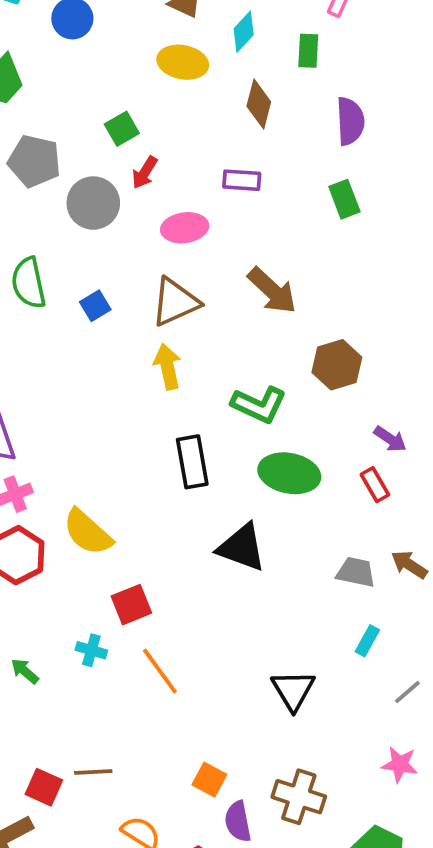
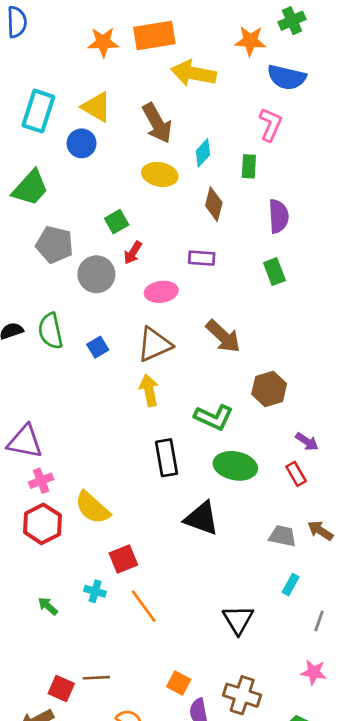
gray line: (407, 692) -> (319, 621), turned -30

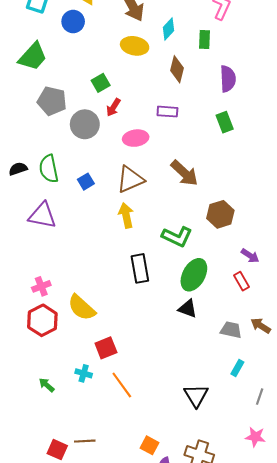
purple triangle: (25, 442) -> (42, 215), moved
green ellipse: (235, 466) -> (194, 275), turned -72
black triangle: (202, 518) -> (188, 309), moved, size x0.7

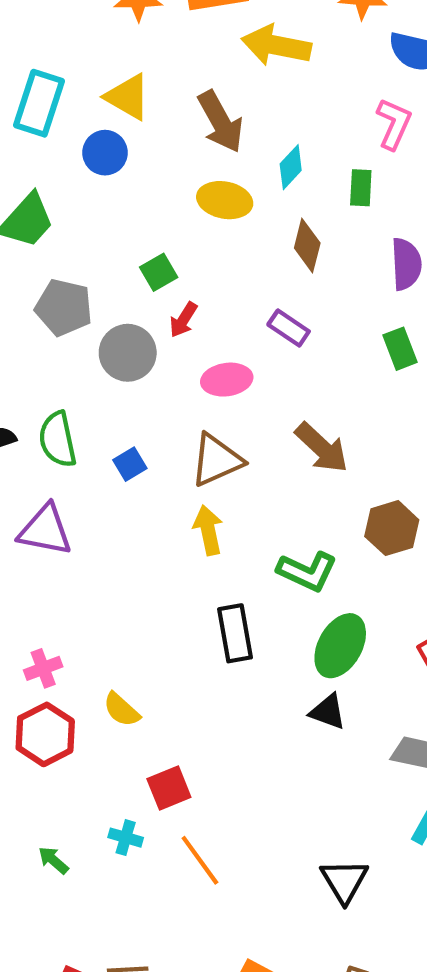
purple rectangle: (167, 112) -> (289, 328), turned 30
yellow semicircle: (82, 308) -> (122, 710), size x0.7

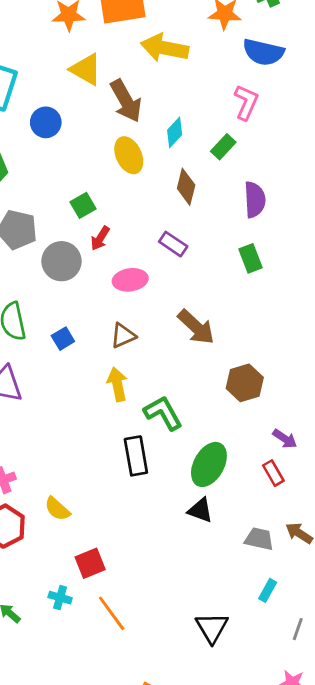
yellow triangle: (128, 97) -> (86, 69), moved
green rectangle: (361, 188) -> (223, 147), turned 40
yellow ellipse: (225, 200) -> (129, 155), turned 54
brown triangle: (216, 460) -> (123, 336), size x0.7
green L-shape: (307, 571) -> (163, 413), moved, turned -144

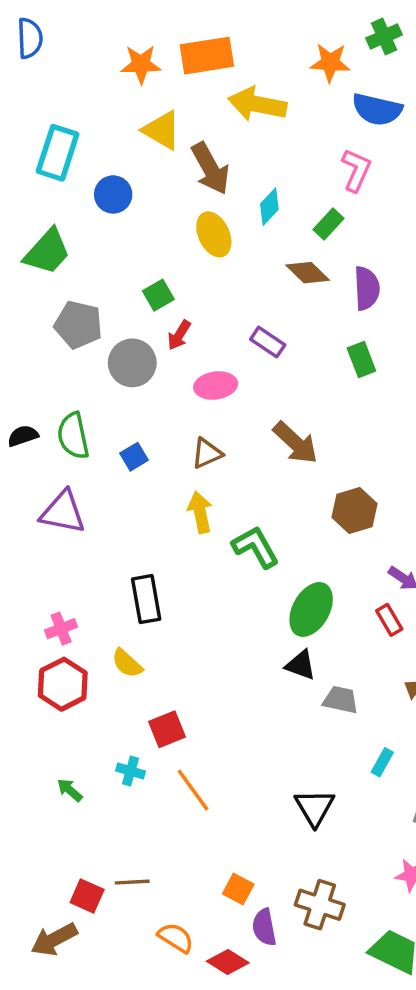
brown diamond: (186, 187) -> (308, 273), moved, turned -60
black rectangle: (136, 456) -> (146, 599), moved
gray trapezoid: (259, 539) -> (341, 700), moved

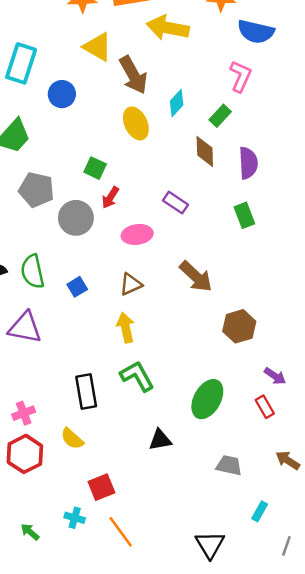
brown diamond: (308, 273) -> (205, 152), turned 44
green square: (158, 295) -> (95, 168), turned -35
green L-shape: (256, 547) -> (137, 376), moved
black triangle: (301, 665) -> (160, 440), moved, turned -30

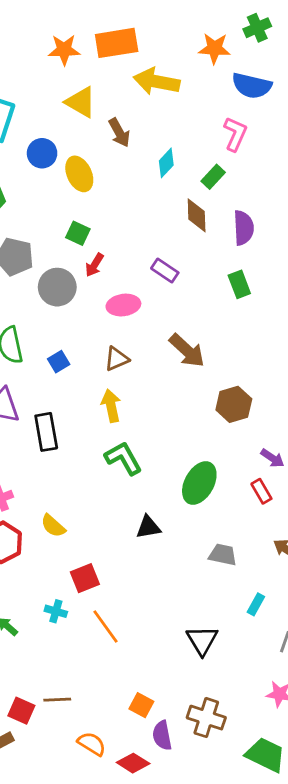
brown arrow: (133, 75) -> (119, 133), size x0.7
yellow ellipse: (136, 123) -> (79, 174), moved
black rectangle: (86, 391) -> (46, 432), moved

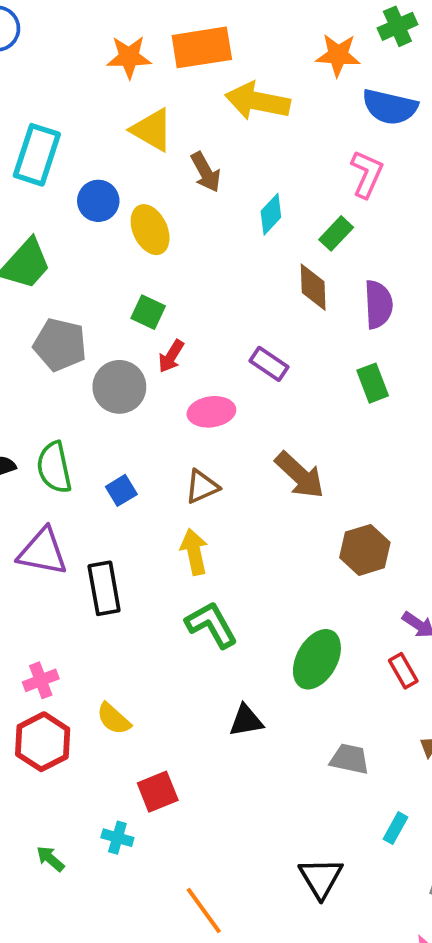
orange line: (106, 626) -> (204, 911), moved

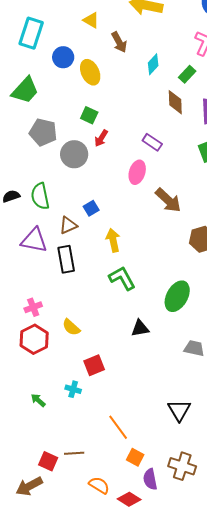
yellow triangle: (152, 130) -> (91, 20), size x0.7
pink ellipse: (211, 412) -> (137, 172), moved, turned -65
brown triangle: (202, 487) -> (68, 225), moved
blue square: (121, 490) -> (91, 208), moved

